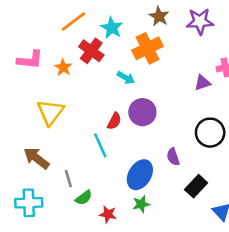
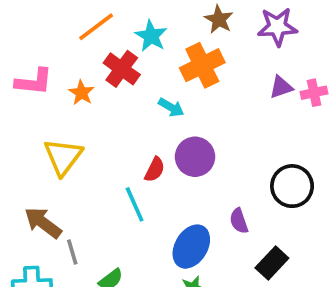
purple triangle: (202, 83) -> (281, 87), moved
gray line: (68, 179) -> (72, 252), moved

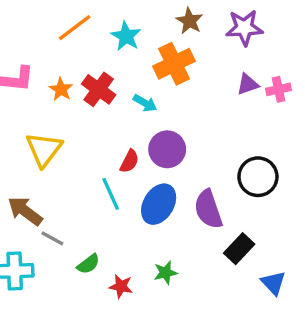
red cross: (122, 69) -> (99, 89), moved
purple semicircle: (239, 221) -> (208, 209), size x1.6
blue ellipse: (191, 247) -> (159, 204), moved
gray line: (72, 252) -> (52, 238), turned -45

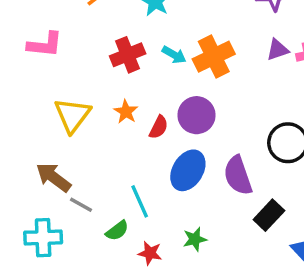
orange cross: (174, 64) -> (214, 57), moved
orange star: (61, 89) -> (126, 112), moved
red cross: (99, 89) -> (128, 55), turned 32
cyan arrow: (145, 103) -> (174, 55), moved
cyan line: (111, 194) -> (140, 201), moved

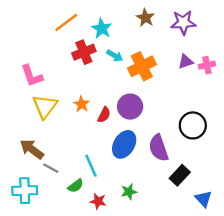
pink L-shape: (45, 44) -> (32, 76), moved, turned 65
red cross: (128, 55) -> (84, 52), moved
cyan arrow: (174, 55) -> (115, 56), moved

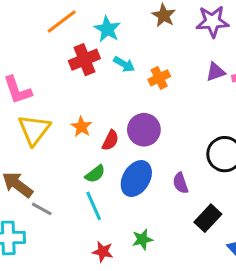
orange cross: (142, 66) -> (159, 78), size x0.6
purple semicircle: (158, 148) -> (180, 183), size x0.6
green semicircle: (76, 186) -> (95, 174), moved

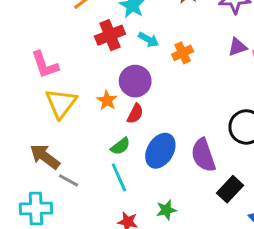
purple circle: (144, 130) -> (135, 81), moved
purple semicircle: (180, 183) -> (203, 155), size x1.6

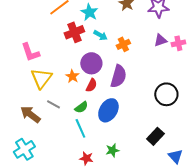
purple semicircle: (203, 155) -> (118, 76), moved, turned -145
gray line: (69, 180) -> (53, 104), moved
cyan cross: (36, 208) -> (24, 149), turned -30

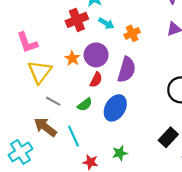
orange star: (72, 76) -> (72, 58), moved
brown arrow: (30, 114) -> (45, 127), moved
cyan line: (80, 128) -> (74, 136), moved

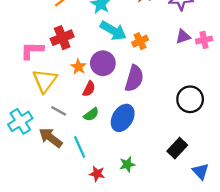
red cross: (77, 20) -> (62, 38), moved
cyan arrow: (106, 23) -> (113, 31), size x1.6
pink L-shape: (27, 42) -> (32, 50), turned 110
red semicircle: (96, 80) -> (89, 89), moved
cyan cross: (20, 152) -> (20, 121), moved

